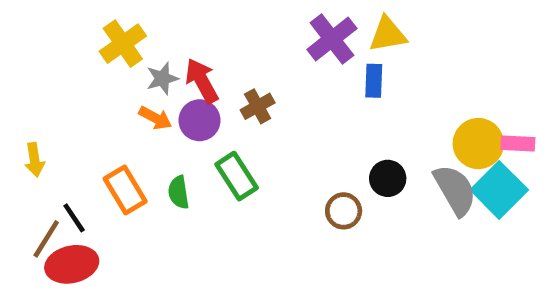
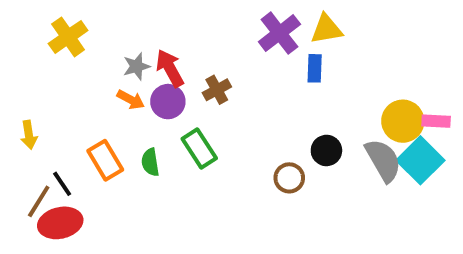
yellow cross: (123, 44) -> (68, 37), moved

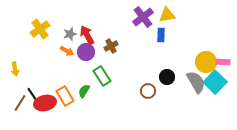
yellow cross: (68, 37) -> (40, 29), moved
orange rectangle: (105, 160) -> (65, 96), moved
green semicircle: (150, 162) -> (84, 91), moved, turned 40
red ellipse: (60, 223) -> (45, 103), moved

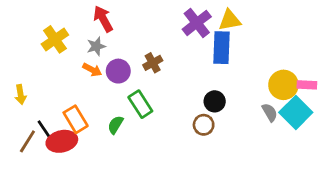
red arrow: (87, 35) -> (103, 19), moved
blue rectangle: (161, 35) -> (222, 48), size x1.6
black circle: (167, 77) -> (215, 101), moved
gray semicircle: (196, 82) -> (270, 112), size x0.6
orange rectangle: (65, 96) -> (76, 119), moved

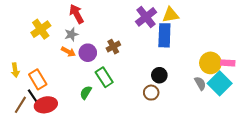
orange rectangle: (76, 119) -> (38, 79), moved

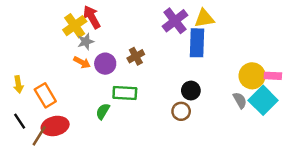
yellow cross: (41, 29) -> (75, 26), moved
green rectangle: (104, 77) -> (125, 93), turned -54
black line: (33, 96) -> (20, 121), moved
brown line: (20, 105) -> (39, 136), moved

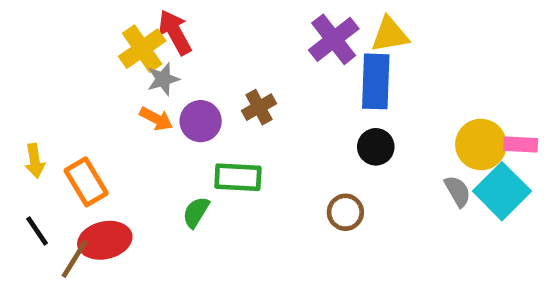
black circle: (191, 91) -> (376, 147), moved

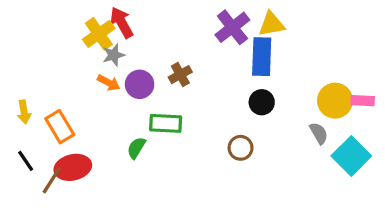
cyan square: (502, 191) -> (351, 156), moved

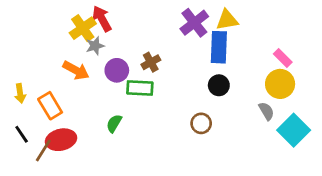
orange arrow: (109, 83) -> (76, 70), moved, size x1.4
pink rectangle: (363, 101) -> (283, 58), moved, turned 42
green rectangle: (166, 123) -> (140, 88), moved

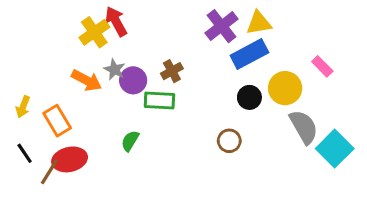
gray star: (95, 46) -> (114, 69), moved, turned -30
blue rectangle: (219, 47) -> (249, 54), turned 60
yellow circle: (280, 84) -> (285, 88), moved
yellow arrow: (20, 93) -> (23, 107), turned 30
gray semicircle: (266, 111) -> (304, 127), size x1.6

